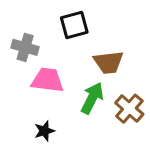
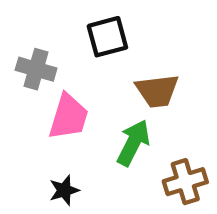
pink trapezoid: (47, 80) -> (68, 117), turned 100
brown cross: (129, 109) -> (185, 182), moved, turned 32

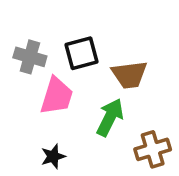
black square: (107, 37) -> (82, 53), moved

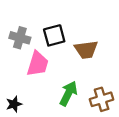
green arrow: (110, 117) -> (68, 93), moved
black star: (53, 156) -> (14, 104), moved

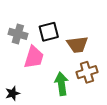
green arrow: (68, 93) -> (61, 84), turned -35
brown cross: (102, 99) -> (87, 72), moved

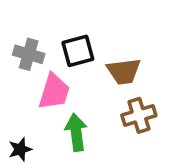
green arrow: (61, 84) -> (76, 132), moved

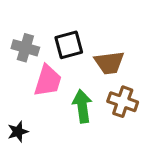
brown cross: (139, 115) -> (123, 102), turned 36
green arrow: (76, 132) -> (82, 106), moved

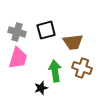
pink trapezoid: (48, 81) -> (18, 58), moved
black star: (18, 132) -> (41, 88), moved

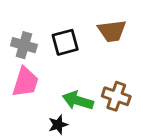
brown trapezoid: (73, 42) -> (112, 31), moved
green arrow: (55, 71) -> (78, 101), turned -65

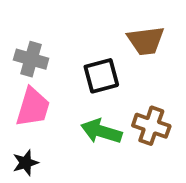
black square: (65, 42) -> (101, 76), moved
black star: (58, 125) -> (25, 163), moved

